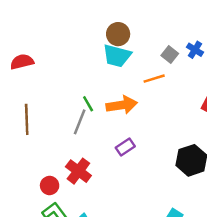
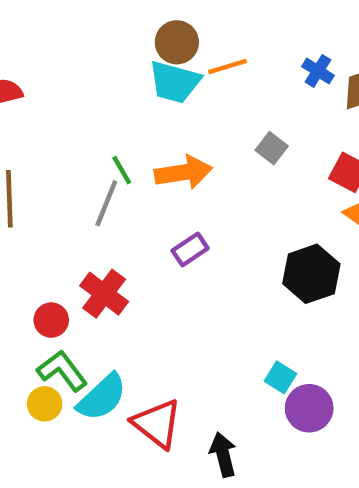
gray square: (170, 55) -> (272, 148), moved
orange line: (154, 79) -> (228, 67), moved

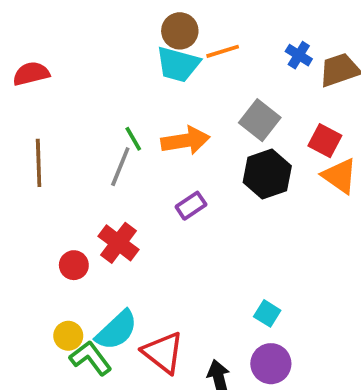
gray square: (272, 148) -> (260, 120), size x1.5
black hexagon: (311, 274) -> (267, 174), moved
green L-shape: (62, 371) -> (91, 358), moved
purple circle: (309, 408) -> (271, 364), moved

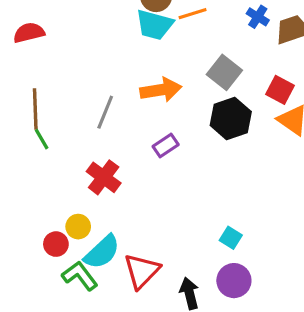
green line: (133, 139) -> (42, 139), moved
red circle: (74, 265) -> (56, 244), moved
yellow circle: (68, 336) -> (78, 227), moved
red triangle: (163, 353) -> (142, 271), turned 36

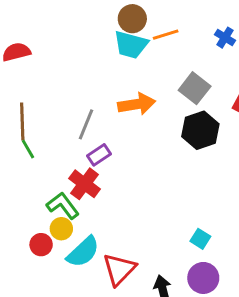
purple rectangle: (166, 146) -> (99, 155), moved
green L-shape: (80, 276) -> (63, 206), moved

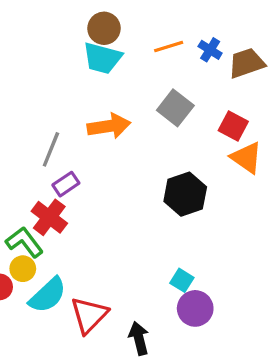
orange line: (166, 35) -> (169, 47), moved
black hexagon: (200, 130) -> (185, 194), moved
purple circle: (203, 278) -> (195, 308), moved

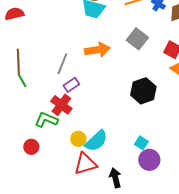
green L-shape: (24, 242) -> (46, 120), turned -30
yellow circle: (23, 269) -> (78, 139), moved
cyan semicircle: (48, 295) -> (96, 141), moved
red triangle: (89, 315) -> (85, 164), turned 30

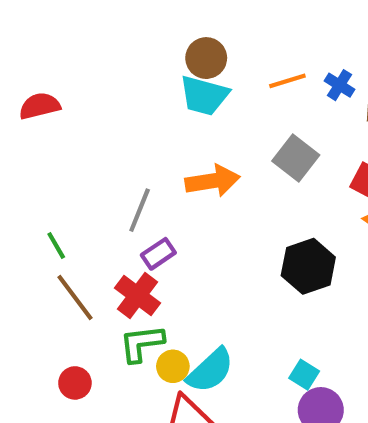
brown line: (18, 62) -> (75, 298), moved, turned -35
green L-shape: (46, 120) -> (142, 343), moved, turned -30

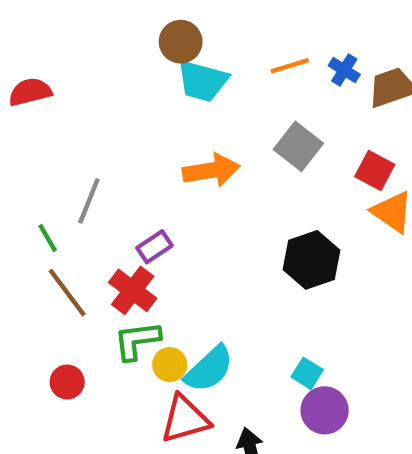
brown circle: (206, 58) -> (181, 42), moved
gray line: (140, 210) -> (89, 201), moved

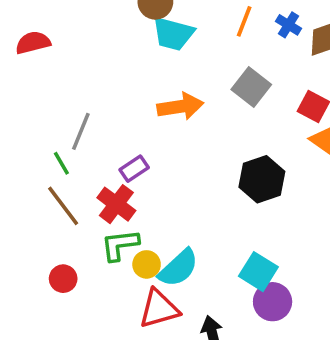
orange line: (290, 66) -> (244, 21), turned -52
green line: (48, 238) -> (61, 163), moved
cyan square: (307, 373) -> (258, 272), size x1.5

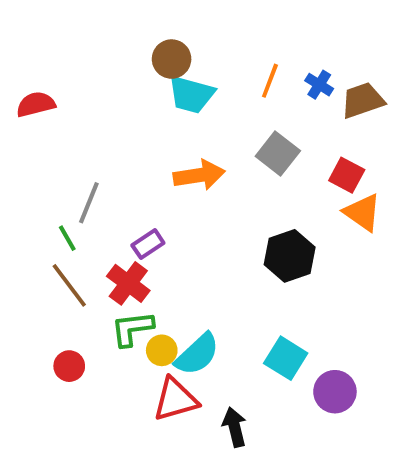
purple circle: (273, 302) -> (335, 392), moved

